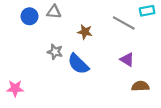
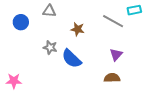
blue circle: (29, 16) -> (21, 22), moved
purple triangle: (127, 60) -> (116, 55), turned 40
brown semicircle: (140, 86) -> (112, 78), moved

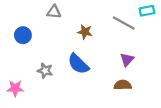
blue circle: (21, 22) -> (23, 35), moved
gray star: (50, 47) -> (45, 71), moved

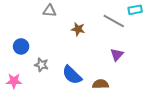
blue circle: (23, 35) -> (21, 46), moved
blue semicircle: (78, 64) -> (72, 75), moved
brown semicircle: (123, 85) -> (100, 84), moved

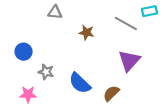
purple triangle: (117, 55) -> (129, 61), size x1.5
pink star: (14, 81) -> (28, 94), moved
brown semicircle: (100, 84) -> (111, 93), turned -42

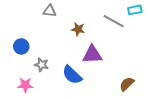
purple triangle: (129, 61) -> (92, 55), moved, turned 45
brown semicircle: (111, 93) -> (127, 84), moved

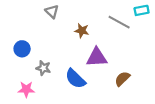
gray triangle: (50, 11) -> (52, 11), turned 40
brown semicircle: (127, 84) -> (122, 79), moved

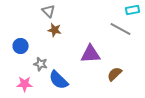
gray line: (119, 22) -> (121, 29), moved
brown star: (82, 31) -> (55, 30), moved
blue semicircle: (75, 79) -> (59, 80), moved

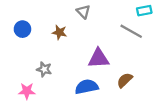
gray triangle: (49, 11) -> (83, 12), moved
blue circle: (21, 46) -> (22, 29), moved
blue semicircle: (59, 80) -> (87, 87), moved, turned 125

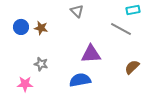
brown star: (59, 32) -> (41, 28), moved
brown semicircle: (125, 80) -> (132, 67), moved

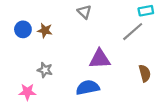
gray line: (121, 29) -> (133, 32), turned -70
brown semicircle: (132, 67) -> (145, 73), turned 119

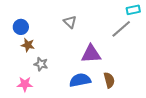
gray triangle: (84, 12) -> (70, 22), moved
brown star: (45, 30) -> (28, 45), moved
brown semicircle: (145, 73) -> (109, 80), moved

